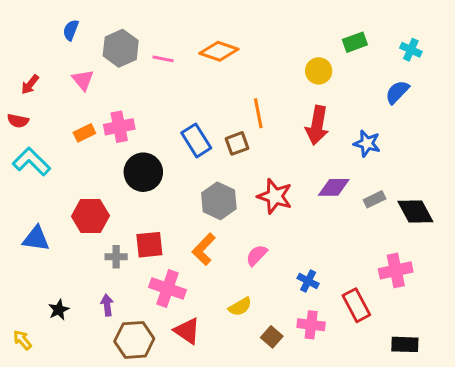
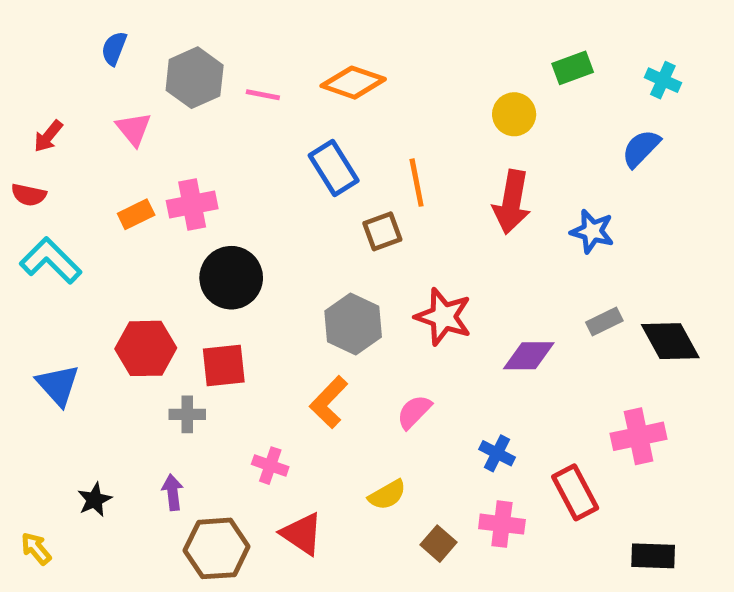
blue rectangle: (196, 140) -> (334, 168), moved
purple diamond: (334, 187) -> (529, 356), moved
blue triangle: (36, 239) -> (58, 385), turned 40
red square: (149, 245) -> (224, 366), moved
pink cross: (168, 289) -> (270, 466), size x0.6

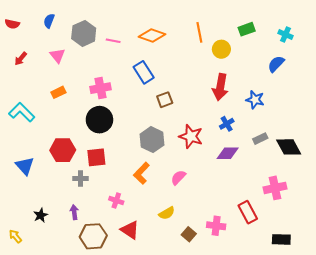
orange line: (417, 183) -> (199, 32), moved
red semicircle: (29, 195) -> (12, 24), moved
pink cross: (192, 205) -> (101, 88), moved
blue cross: (497, 453) -> (227, 124), moved, turned 32

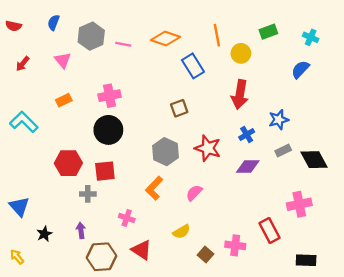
blue rectangle: (144, 72) -> (193, 66), moved
blue star: (255, 100) -> (279, 120), moved, turned -30
blue triangle: (25, 166) -> (19, 206), moved

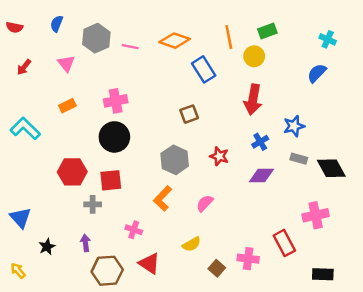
green rectangle: (268, 32) -> (267, 31), moved
red star: (208, 148) -> (219, 156), size x0.7
gray rectangle: (283, 150) -> (299, 159), turned 42

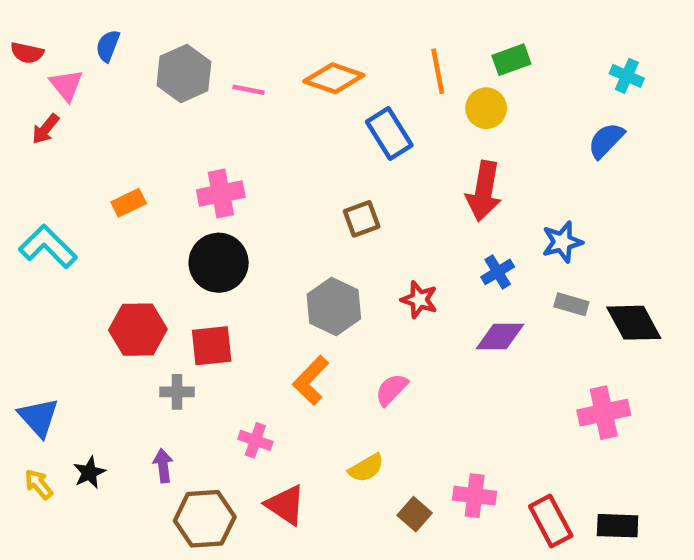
pink triangle: (66, 63) -> (66, 85), moved
red rectangle: (284, 243) -> (551, 521), moved
yellow arrow: (18, 271) -> (39, 484), moved

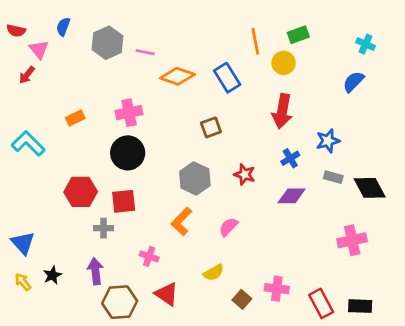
orange diamond: (334, 78) -> (177, 76), moved
purple arrow: (163, 466) -> (95, 271), size x1.4

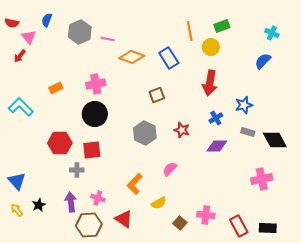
orange L-shape: (181, 221) -> (135, 184), moved
pink cross: (149, 256) -> (98, 198), moved

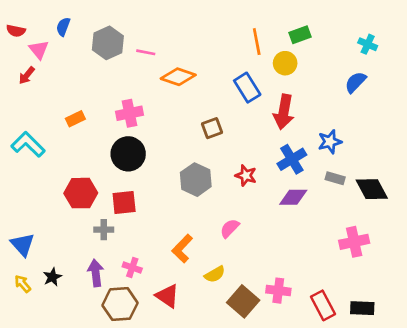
blue rectangle: (169, 58) -> (247, 88), moved
blue cross: (216, 118) -> (292, 159), size x1.5
brown square: (180, 223) -> (243, 301), size x1.6

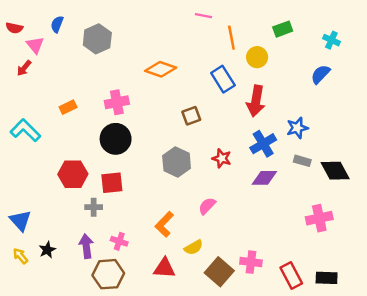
green rectangle: (300, 35) -> (283, 29), moved
pink line: (146, 52) -> (203, 16), moved
red triangle: (167, 296) -> (164, 268), moved, turned -30

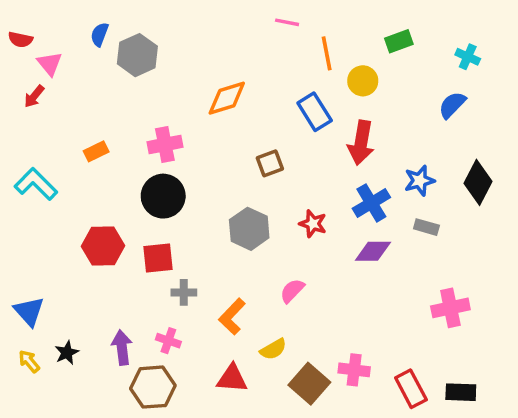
blue semicircle: (57, 24) -> (100, 34), moved
orange diamond: (161, 69) -> (227, 98), turned -36
black diamond: (335, 171) -> (478, 182), moved, turned 56
gray cross: (94, 207) -> (184, 292), moved

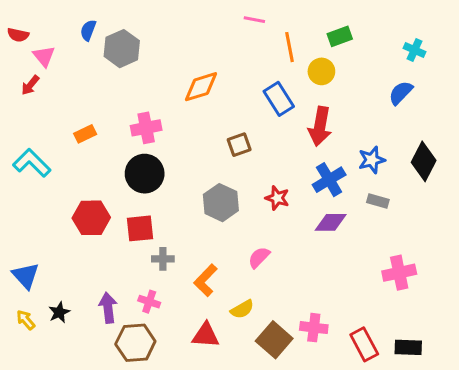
green rectangle: (399, 41) -> (340, 36), moved

